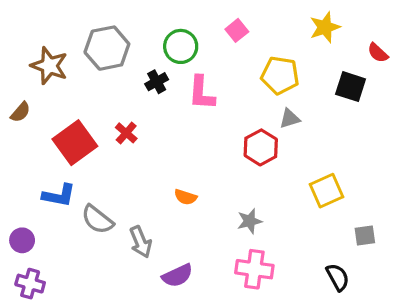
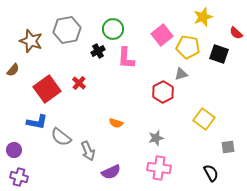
pink square: (237, 30) -> (162, 35), moved, size x1.5
yellow pentagon: (280, 75) -> (188, 47), moved
yellow square: (326, 191) -> (204, 119), turned -30

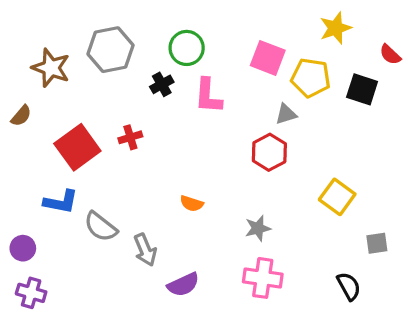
pink square: (162, 35) -> (268, 58), turned -30
gray triangle: (181, 74) -> (286, 114), moved
red cross: (79, 83) -> (130, 137), turned 32

